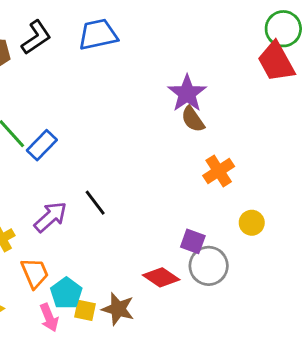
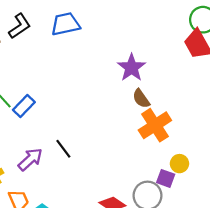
brown semicircle: (193, 119) -> (141, 99), moved
orange cross: (219, 171) -> (155, 125), size x1.4
purple square: (193, 241) -> (166, 178), moved

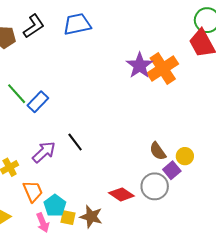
brown semicircle: (141, 99) -> (158, 151), moved
orange cross: (155, 125) -> (163, 68), moved
purple square: (166, 178) -> (172, 170), turned 30

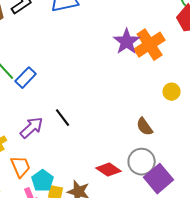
yellow circle: (185, 156) -> (172, 92), moved
purple square: (172, 170) -> (159, 179), moved, size x1.6

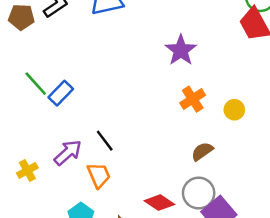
orange cross: (150, 45) -> (193, 99), moved, size x0.7
brown semicircle: (145, 127) -> (202, 151), turned 90
orange trapezoid: (21, 167) -> (99, 175), moved

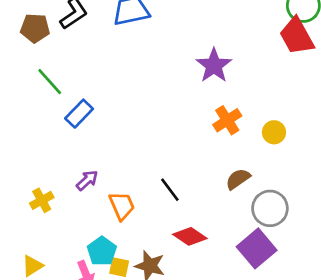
green line: (36, 84) -> (50, 82), moved
black line: (105, 141) -> (170, 190), moved
purple arrow: (68, 153) -> (87, 180), size x0.7
gray circle: (199, 193) -> (270, 208), moved

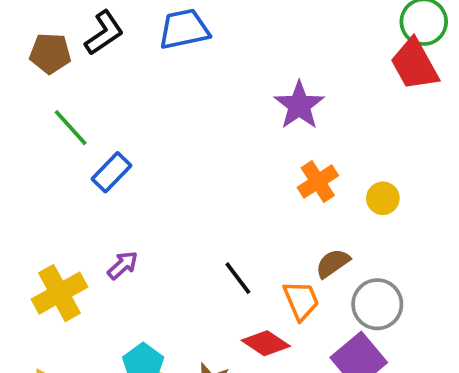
yellow cross: (42, 200) -> (59, 293), size x1.6
orange trapezoid: (122, 206) -> (301, 301), moved

